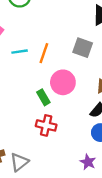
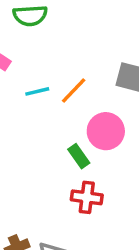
orange line: (44, 53) -> (74, 90), turned 30

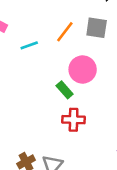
orange line: (74, 90) -> (65, 32), moved

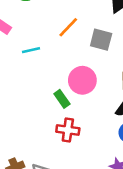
orange line: (65, 32) -> (68, 27), moved

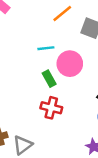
cyan line: (31, 50) -> (46, 48), moved

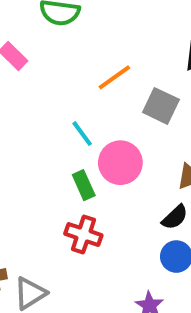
cyan line: (46, 48) -> (82, 134), turned 56

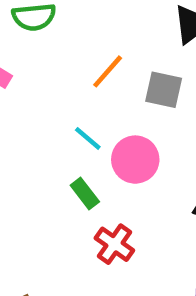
green rectangle: (84, 185) -> (85, 193), moved
red cross: (83, 234) -> (114, 244), turned 30

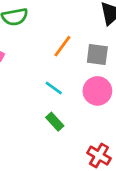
pink circle: (135, 160) -> (97, 91), moved
red cross: (114, 244) -> (99, 156), moved

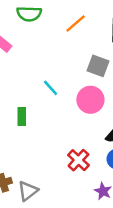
orange line: (62, 46) -> (76, 23), moved
green rectangle: (55, 122) -> (22, 116), moved, turned 30

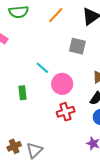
pink circle: (90, 100) -> (62, 84), moved
red cross: (78, 160) -> (66, 112), moved, turned 36

